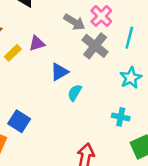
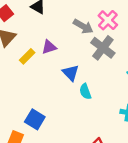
blue triangle: (59, 72) -> (71, 73), turned -42
cyan semicircle: (75, 93) -> (85, 91), turned -49

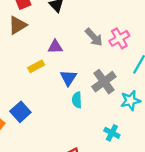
gray cross: (103, 48) -> (104, 82), moved
yellow rectangle: (27, 56) -> (36, 66), moved

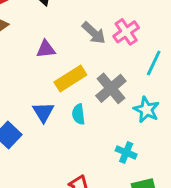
yellow rectangle: (36, 66) -> (70, 79), moved, size x1.5
blue triangle: (68, 78) -> (43, 112), moved
cyan star: (130, 101) -> (146, 110), turned -30

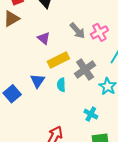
purple triangle: (46, 49) -> (44, 38), turned 40

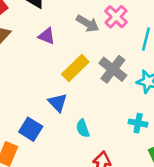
purple triangle: (44, 38) -> (47, 36), moved
cyan semicircle: (61, 85) -> (83, 128), moved

